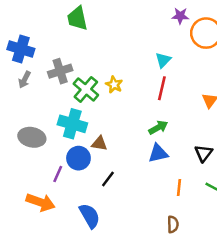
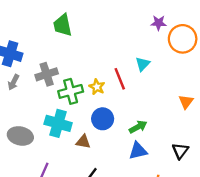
red line: (162, 88) -> (120, 79), moved, turned -35
green cross: (86, 89) -> (71, 91), turned 35
blue circle: (78, 158) -> (103, 119), moved

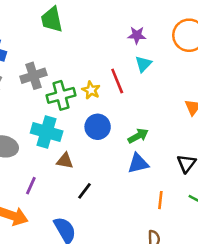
purple star: (159, 23) -> (137, 35), moved
brown triangle: (83, 142) -> (65, 161), moved

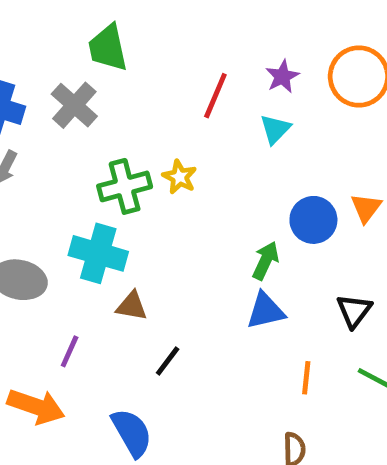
purple star: (137, 35) -> (282, 76), moved, turned -30
gray cross: (33, 76) -> (74, 105), moved, turned -30
red line: (117, 81) -> (215, 96), moved, turned 45
blue circle: (98, 127) -> (313, 220), moved
green arrow: (138, 136) -> (266, 261), turned -36

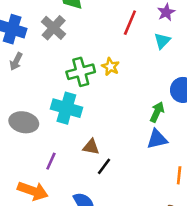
brown triangle: (132, 306) -> (91, 147), moved

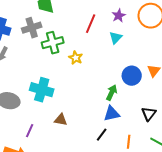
gray cross: (54, 28) -> (32, 28), turned 30
green cross: (81, 72) -> (53, 43), moved
black line: (104, 166) -> (102, 135), moved

